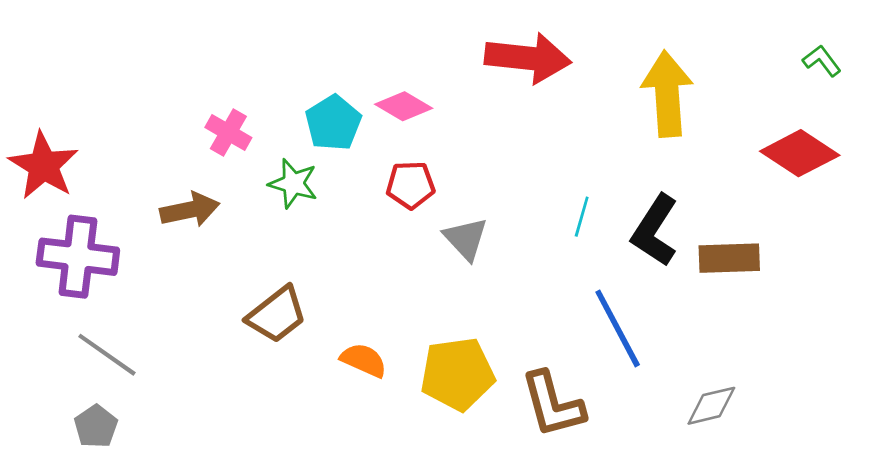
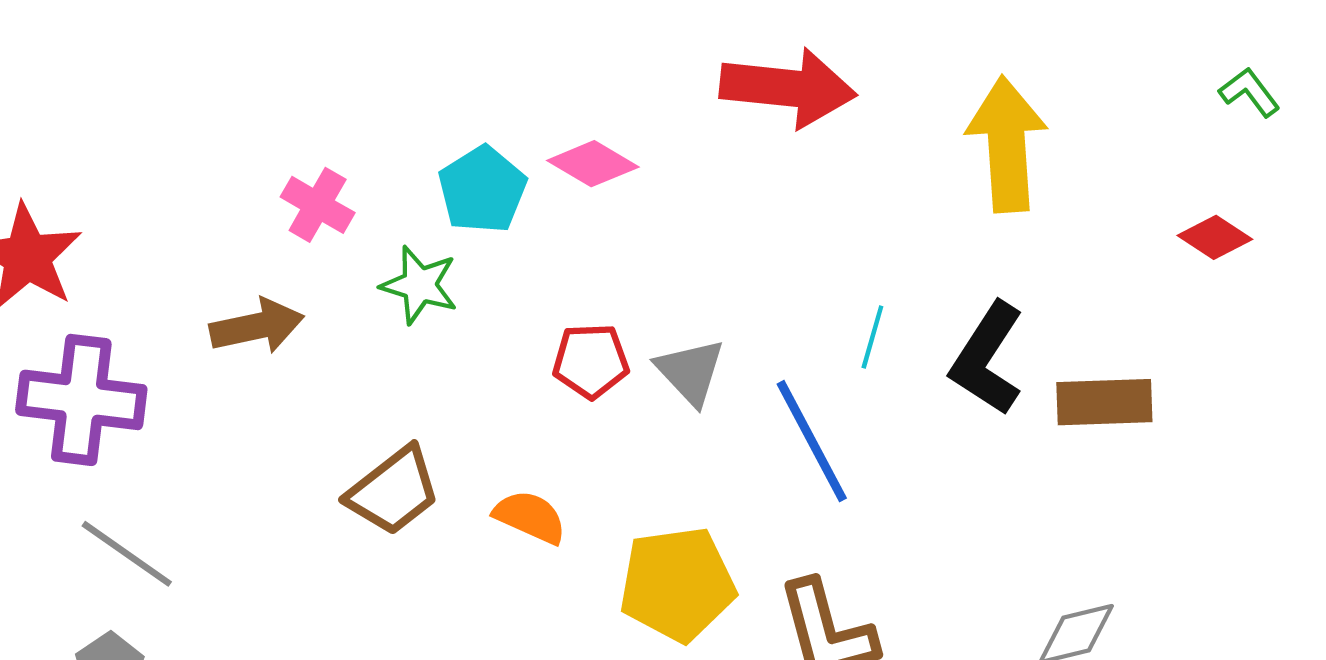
red diamond: (800, 153) -> (1215, 237), size x0.6
red pentagon: (411, 185) -> (591, 361), moved
blue line: (618, 328) -> (812, 441), moved
orange semicircle: (364, 360) -> (530, 517), moved

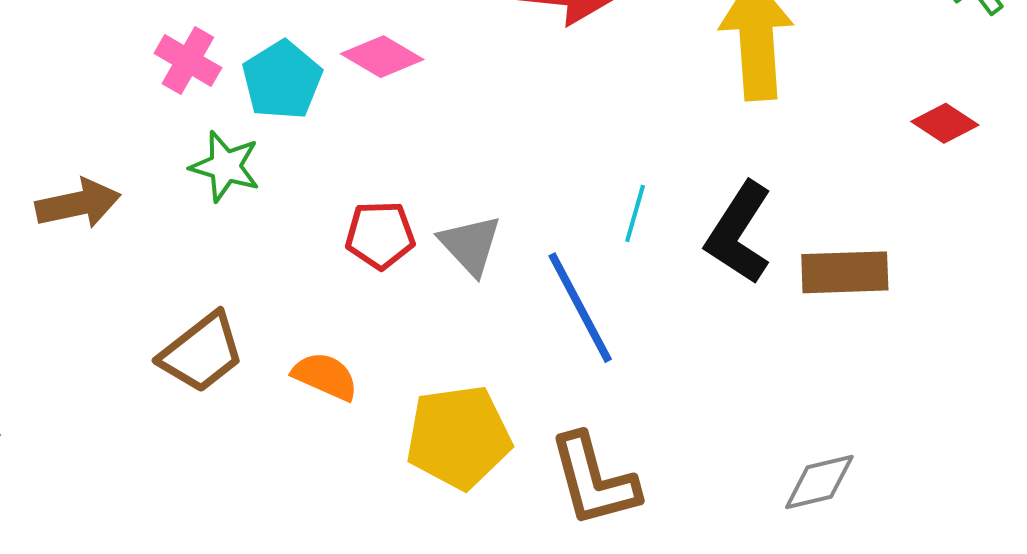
pink cross: (318, 205) -> (188, 60), moved

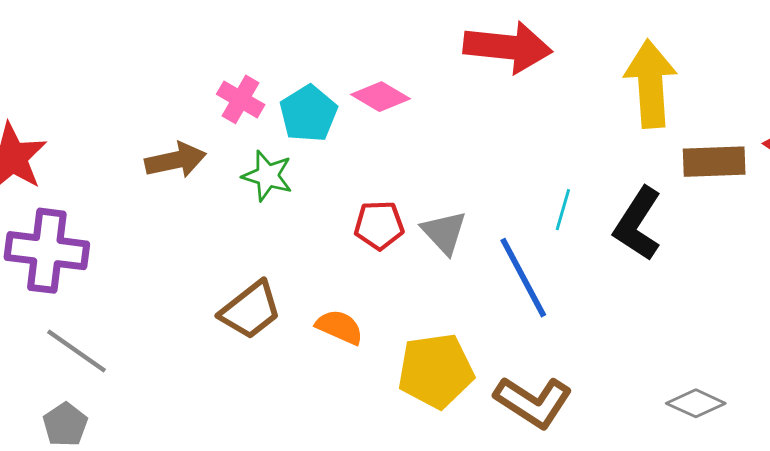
brown arrow: (78, 204) -> (176, 160), moved
brown rectangle: (845, 272) -> (714, 162), moved
brown L-shape: (594, 480) -> (533, 402), turned -42
gray diamond: (819, 482) -> (696, 403), turned 38

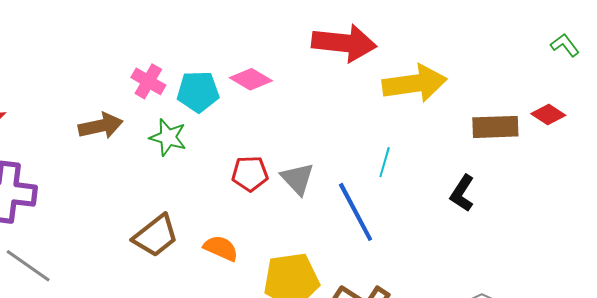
yellow arrow: (651, 84) -> (415, 83), moved, turned 86
cyan pentagon: (308, 114) -> (198, 92), turned 30
black L-shape: (638, 224) -> (462, 193), moved, size x0.7

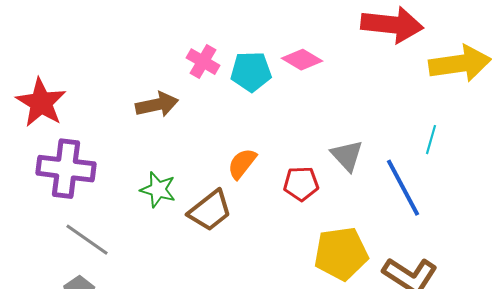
green star: (168, 137) -> (158, 190), moved
red pentagon: (250, 174) -> (301, 184), moved
orange semicircle: (221, 248) -> (242, 164), moved, turned -76

